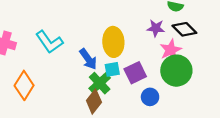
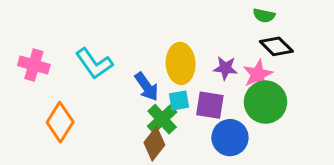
purple star: (156, 28) -> (225, 68), moved
purple square: (135, 73) -> (210, 105), turned 35
blue circle: (150, 97) -> (230, 138), size x1.5

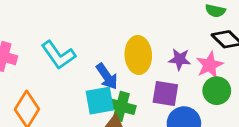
cyan square: (179, 101) -> (100, 101), moved, size x1.5
green circle: (266, 102) -> (217, 91), size x0.7
green cross: (162, 119) -> (121, 106), turned -32

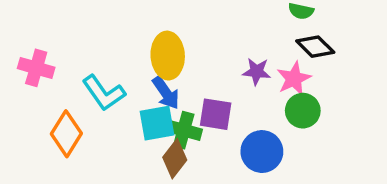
cyan L-shape: (58, 55) -> (104, 93), moved
yellow ellipse: (138, 55) -> (168, 56), moved
purple square: (165, 94) -> (216, 114), moved

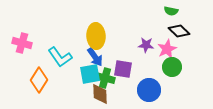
brown diamond: (175, 159) -> (100, 94), turned -40

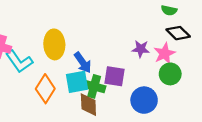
yellow ellipse: (96, 36) -> (54, 44), moved
cyan L-shape: (60, 57) -> (19, 61), moved
orange diamond: (39, 80) -> (45, 89), moved

